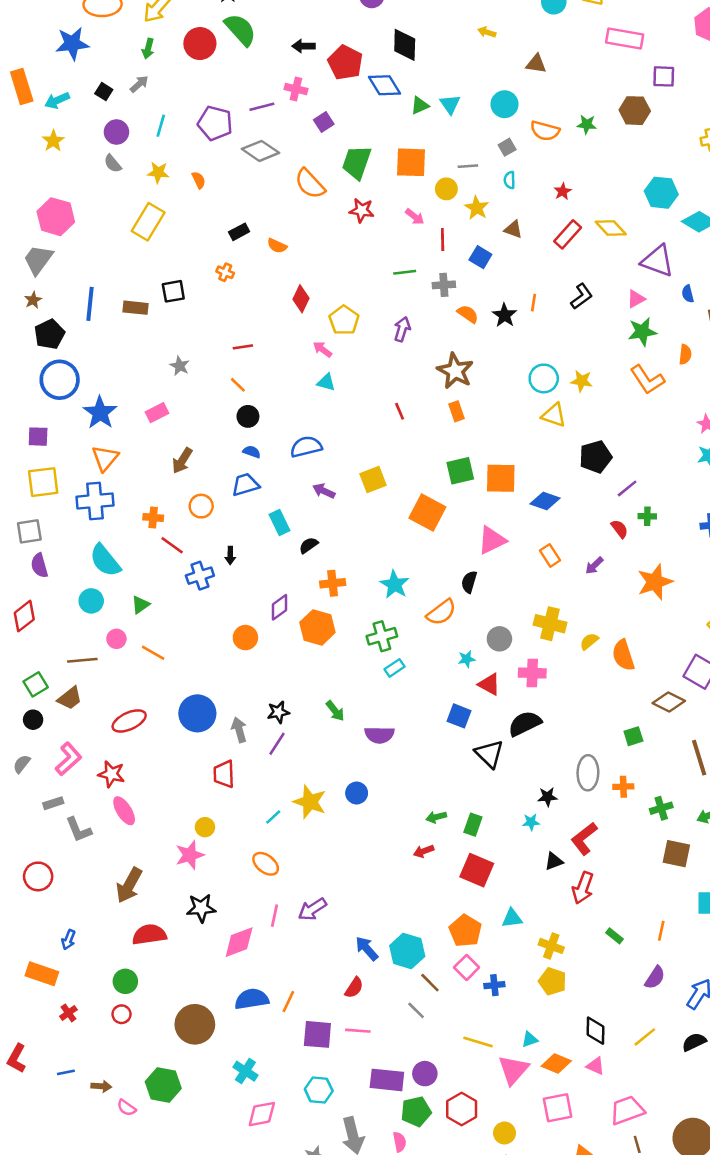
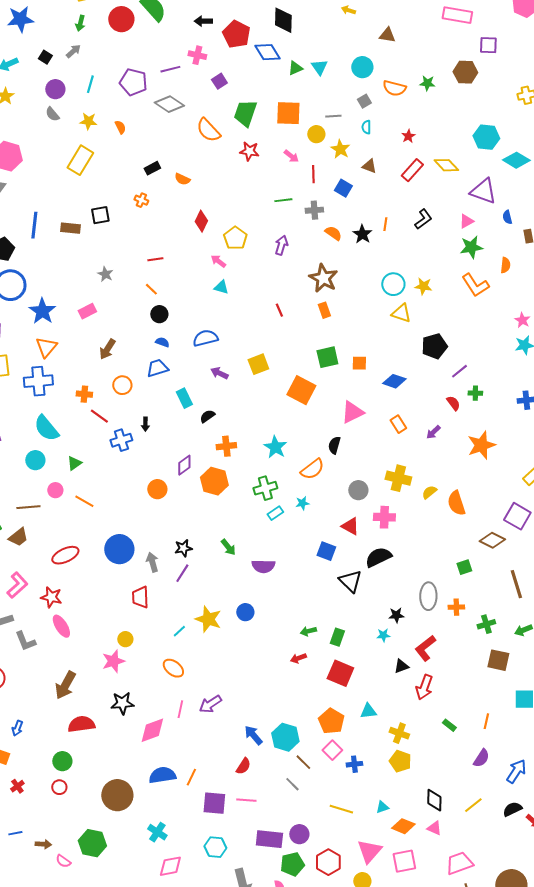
orange square: (501, 478) -> (359, 363), size x0.6
cyan star: (467, 659) -> (302, 503), moved
pink triangle: (513, 1070) -> (369, 851), moved

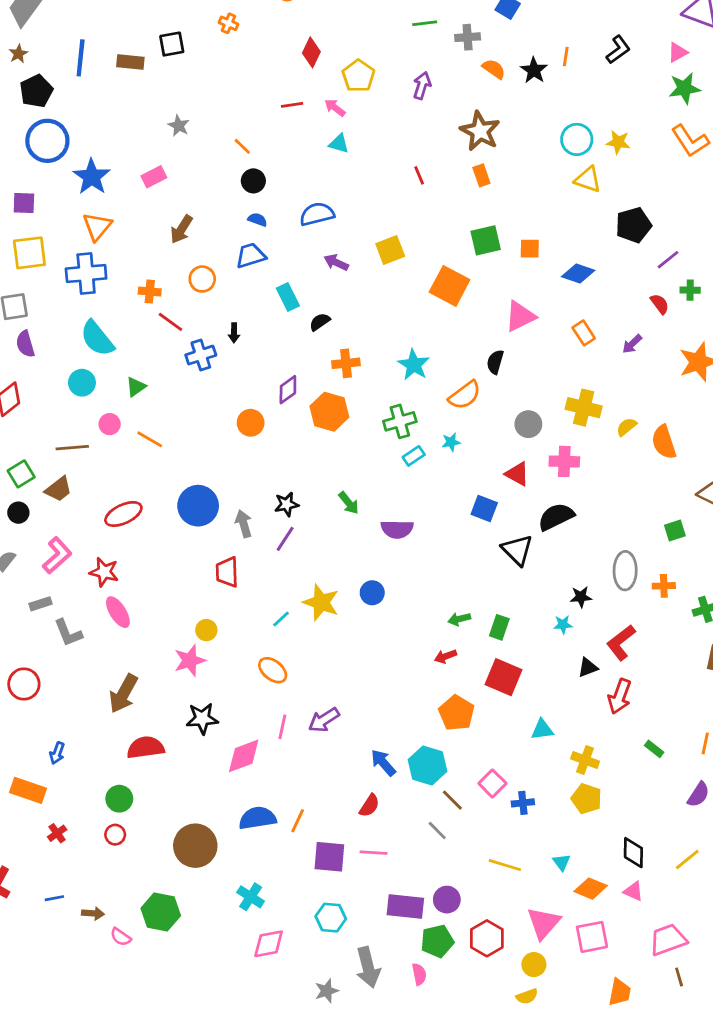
red line: (155, 259) -> (292, 105), moved
orange pentagon: (331, 721) -> (457, 713), moved
cyan triangle: (382, 807) -> (562, 862), turned -48

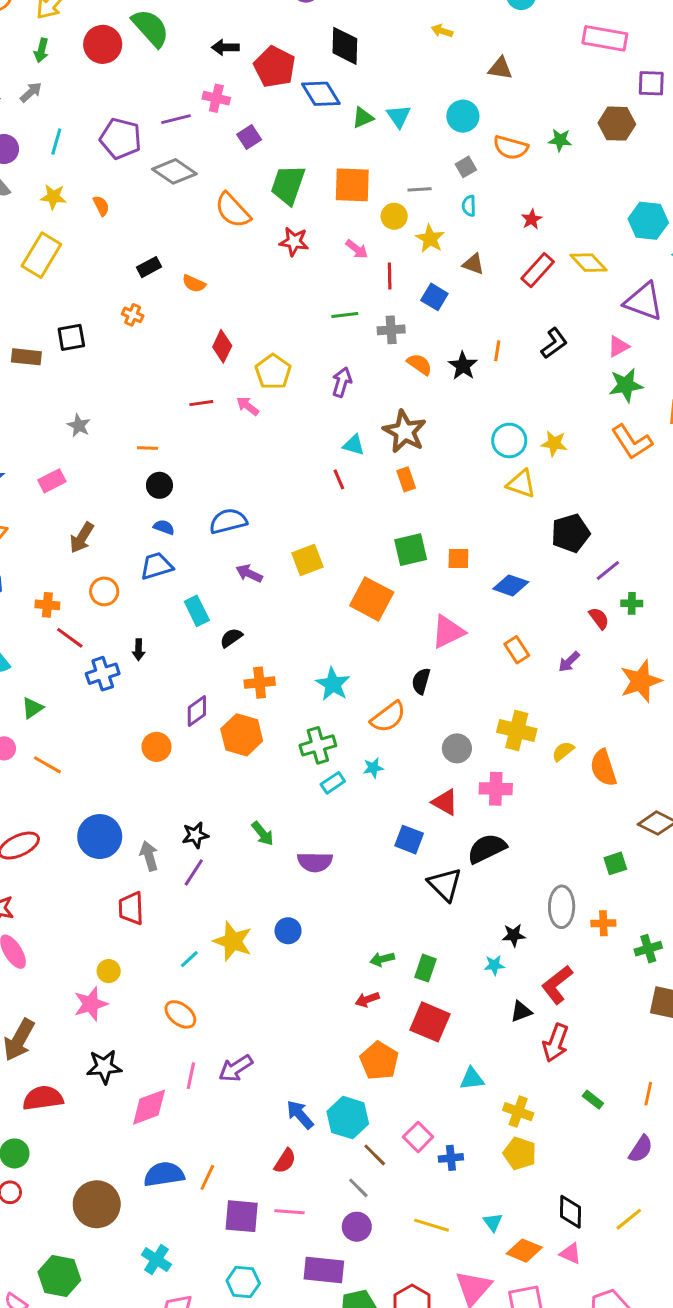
cyan triangle: (339, 144) -> (354, 445), moved
orange line: (242, 146) -> (148, 448), turned -42
purple circle: (447, 900) -> (357, 1227), moved

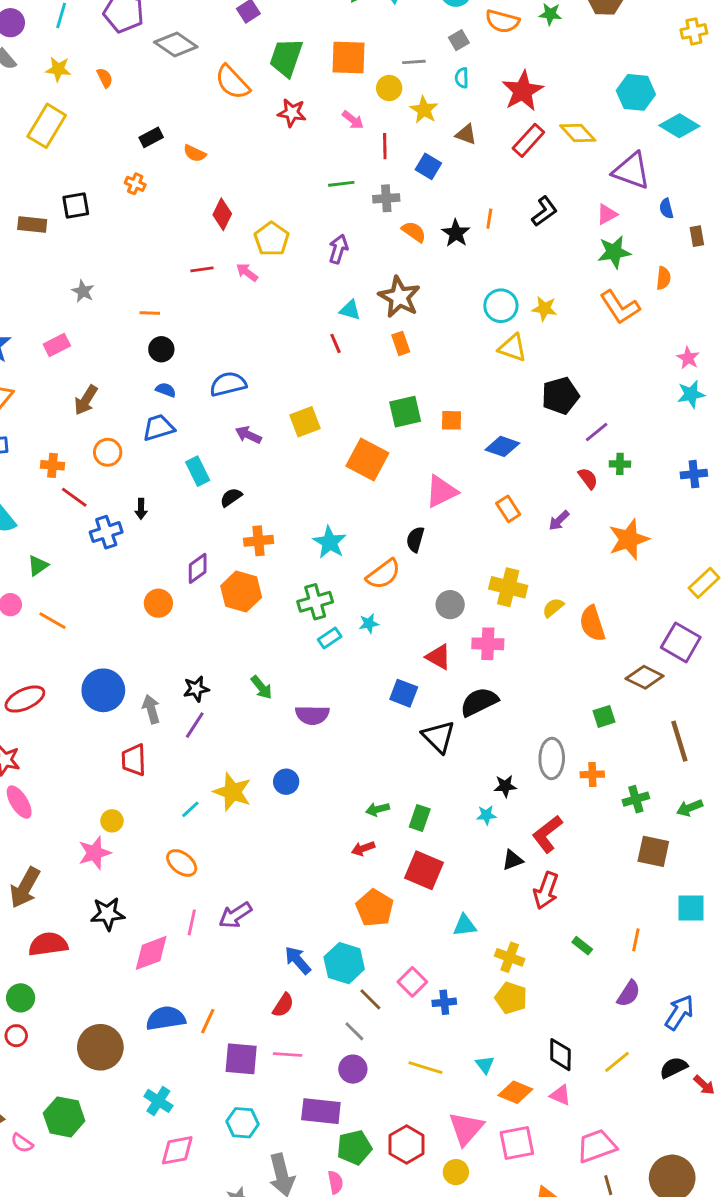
red star: (532, 219) -> (523, 91), size x2.0

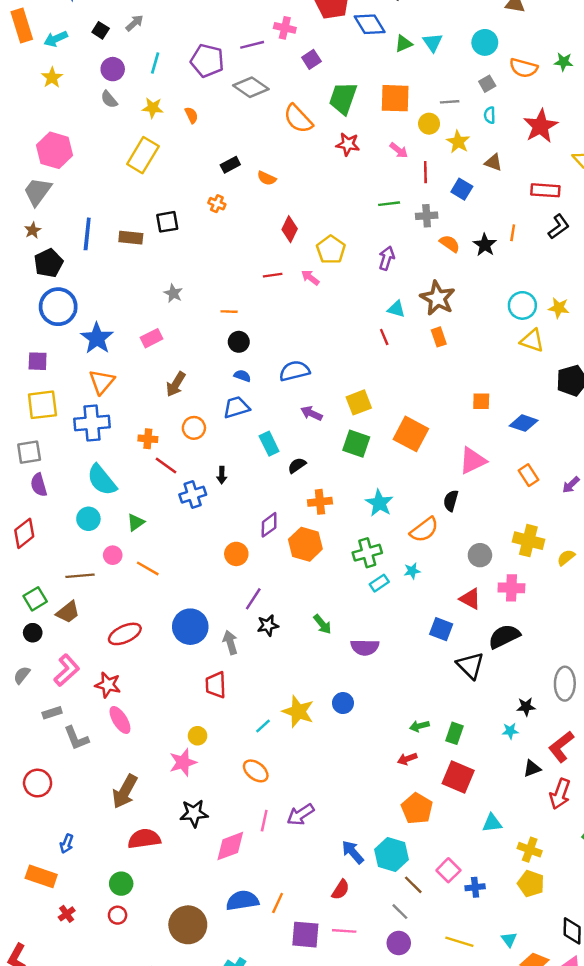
red rectangle: (528, 140) -> (545, 190), moved, turned 52
green square: (405, 412) -> (356, 444), moved, turned 32
purple line: (195, 725) -> (253, 599), moved

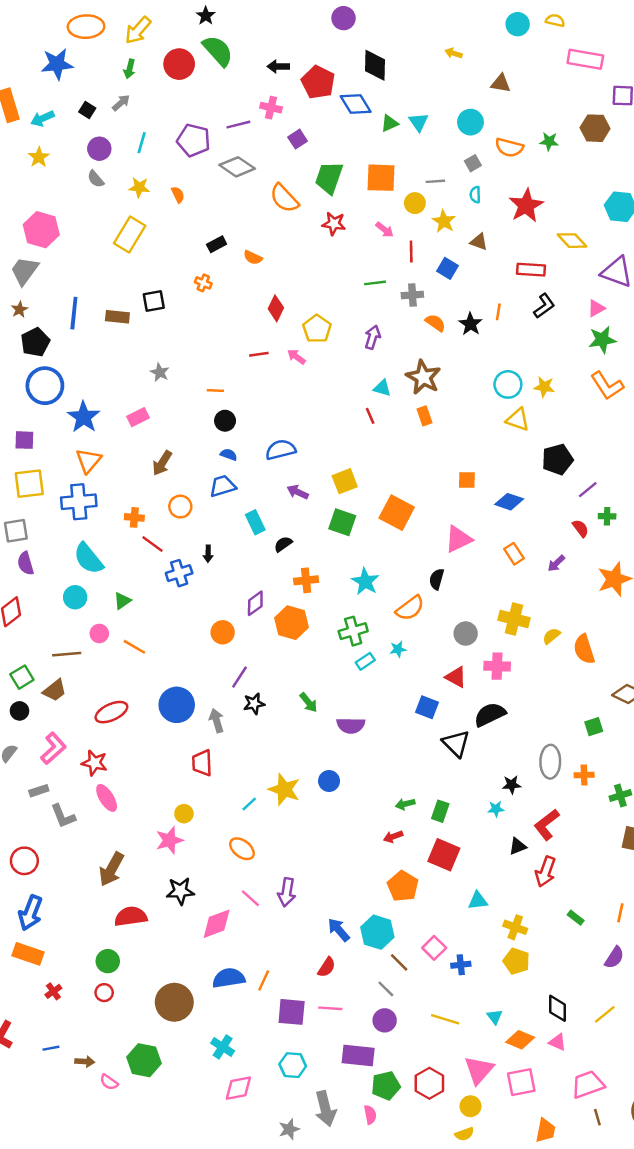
purple arrow: (301, 815) -> (287, 892), turned -48
pink line: (264, 821) -> (250, 898), turned -60
blue arrow: (67, 844) -> (30, 913), moved, size x1.8

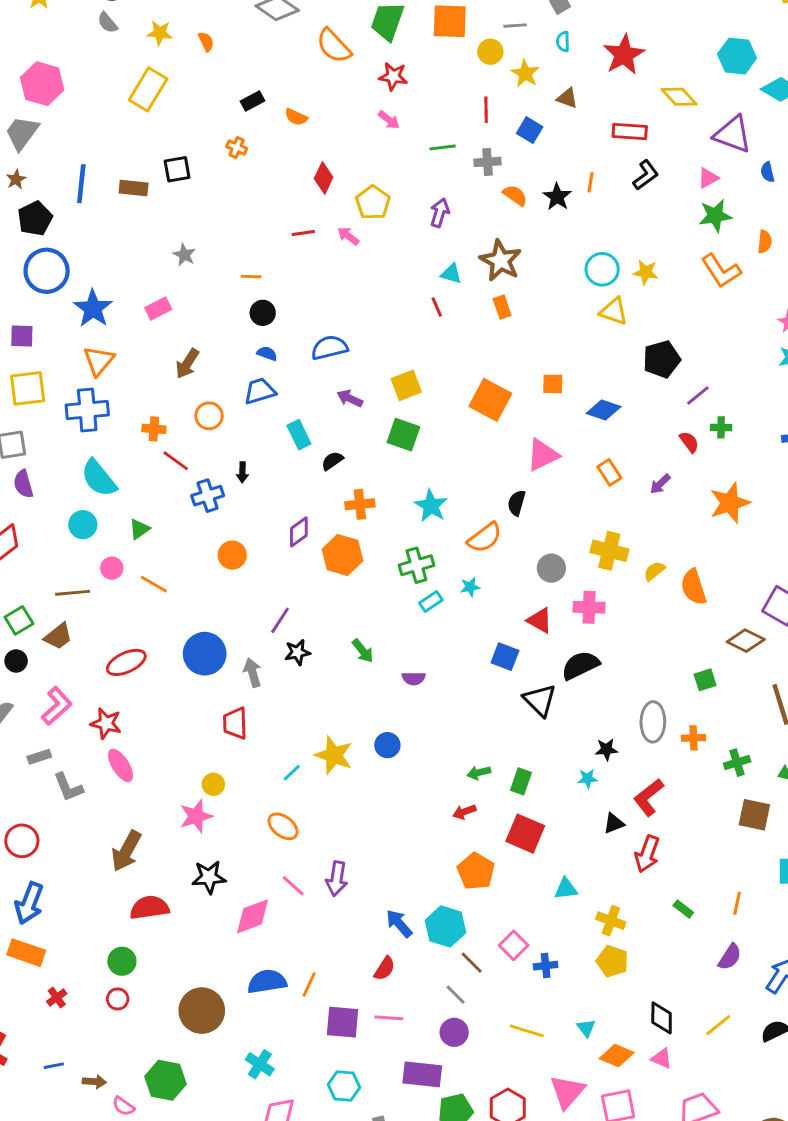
pink arrow: (385, 230) -> (389, 120), moved
orange square: (397, 513) -> (490, 400), moved
orange circle: (223, 632) -> (232, 555), moved
purple semicircle: (351, 725) -> (414, 678), size x0.7

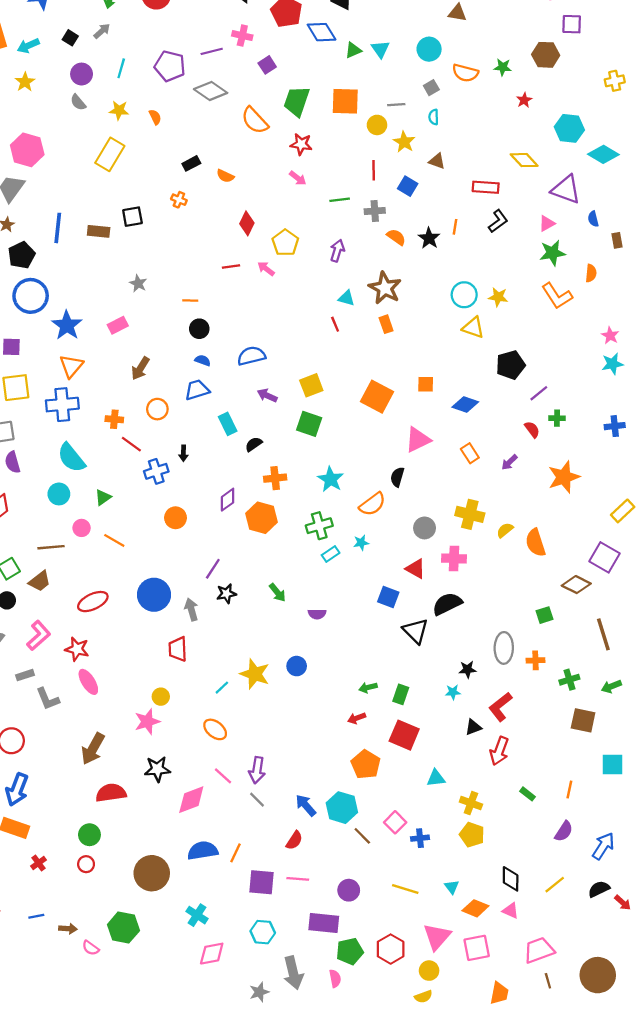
red star: (624, 55) -> (524, 100), moved, size x0.5
gray line: (456, 995) -> (257, 800), moved

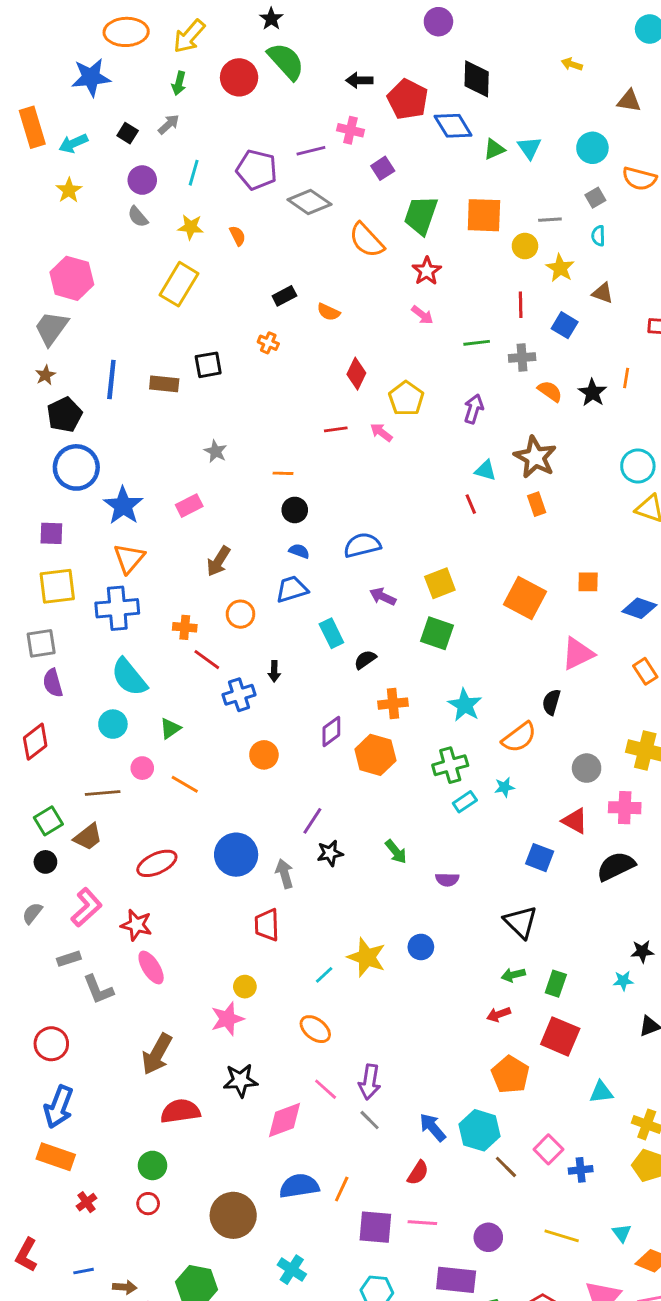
red star: (301, 144) -> (427, 271), turned 30
black triangle: (415, 631) -> (521, 922), moved

